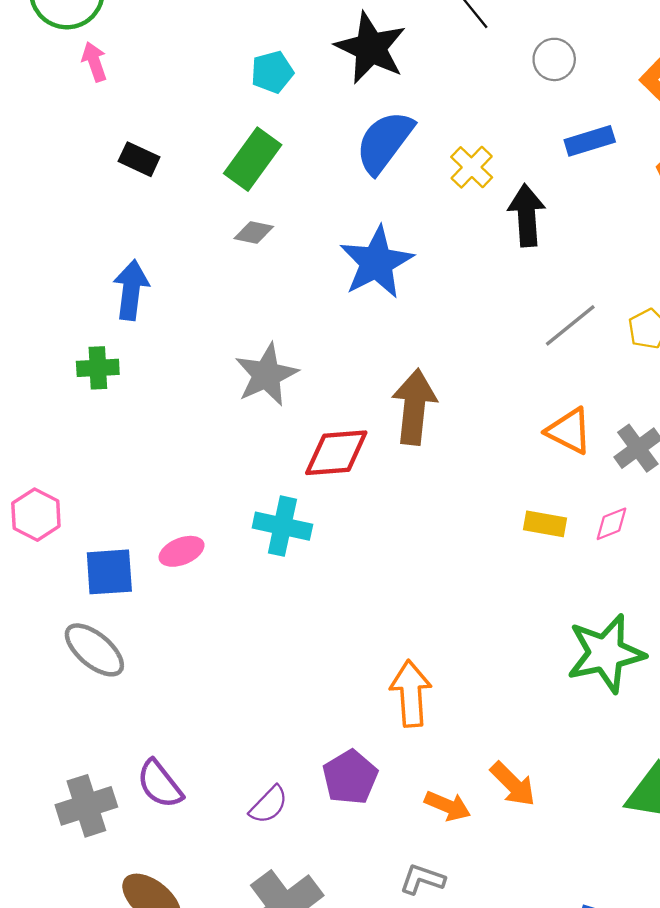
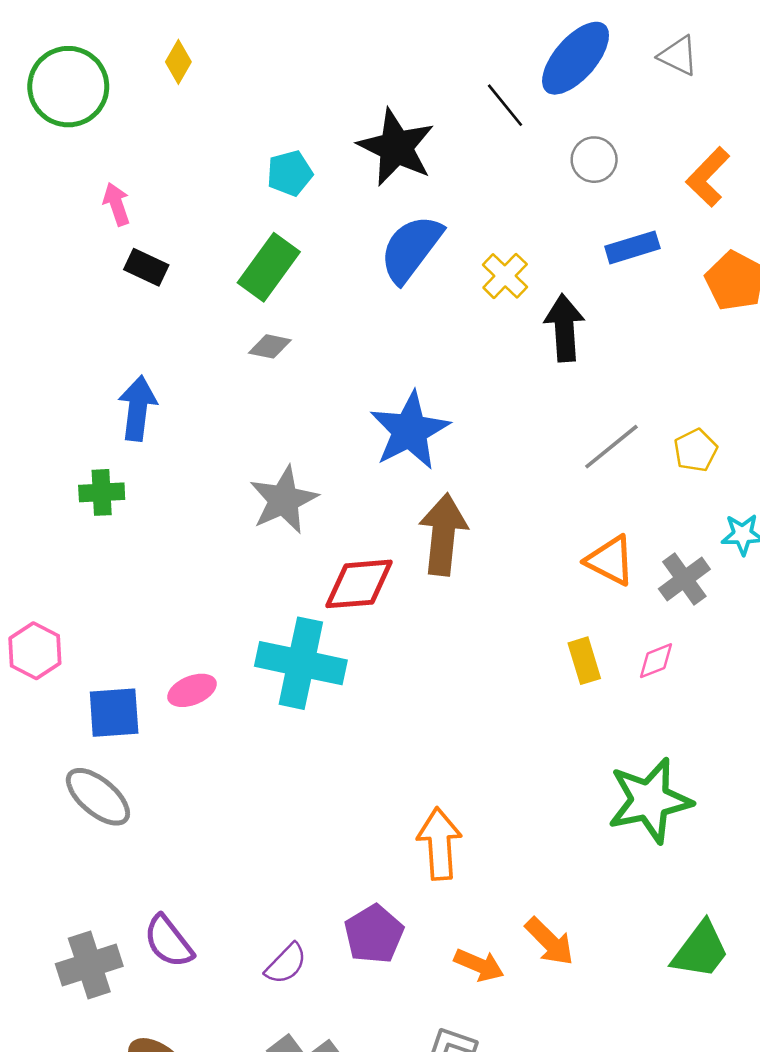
pink arrow: (94, 62) -> (117, 204), moved
blue star: (376, 262) -> (410, 431), moved
yellow rectangle: (545, 524) -> (584, 661), turned 63
cyan cross: (282, 526) -> (301, 663), size x1.4

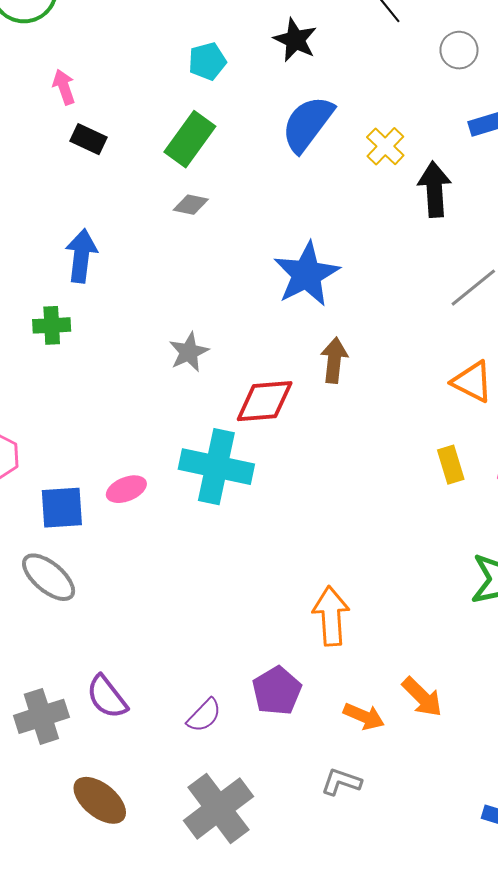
black star: (396, 147) -> (295, 40), size x0.7
gray star: (284, 500) -> (189, 352), moved, size x0.7
brown arrow: (443, 534) -> (334, 360), size x0.7

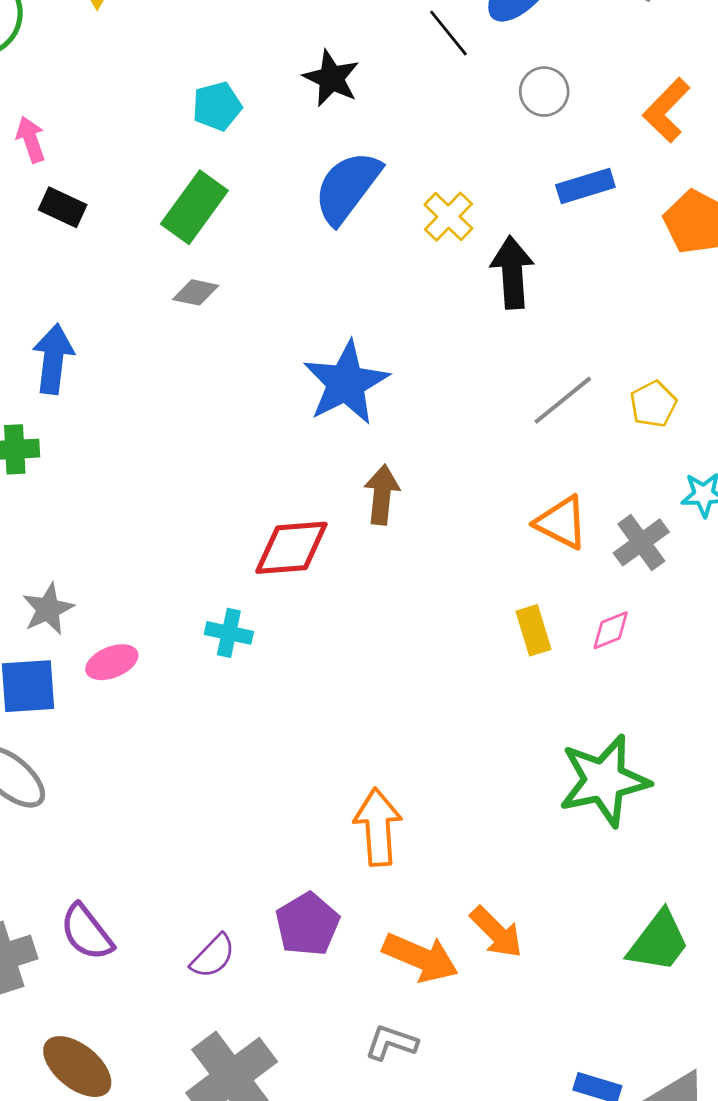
gray star: (189, 352) -> (48, 609), moved
cyan cross: (216, 467) -> (229, 633), size x0.5
orange arrow: (364, 716) -> (420, 958), size x1.4

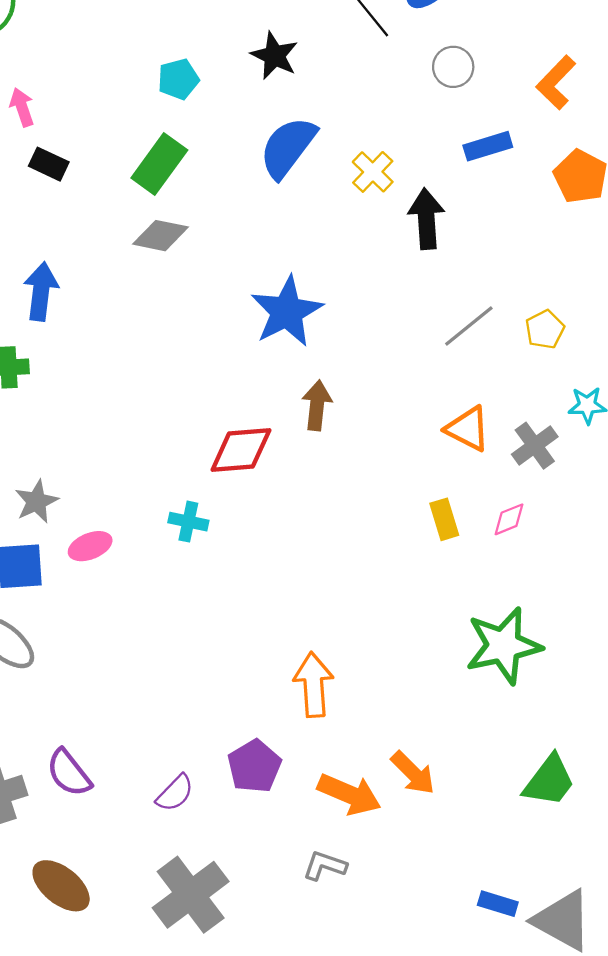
gray diamond: (196, 292) -> (160, 236), size x1.4

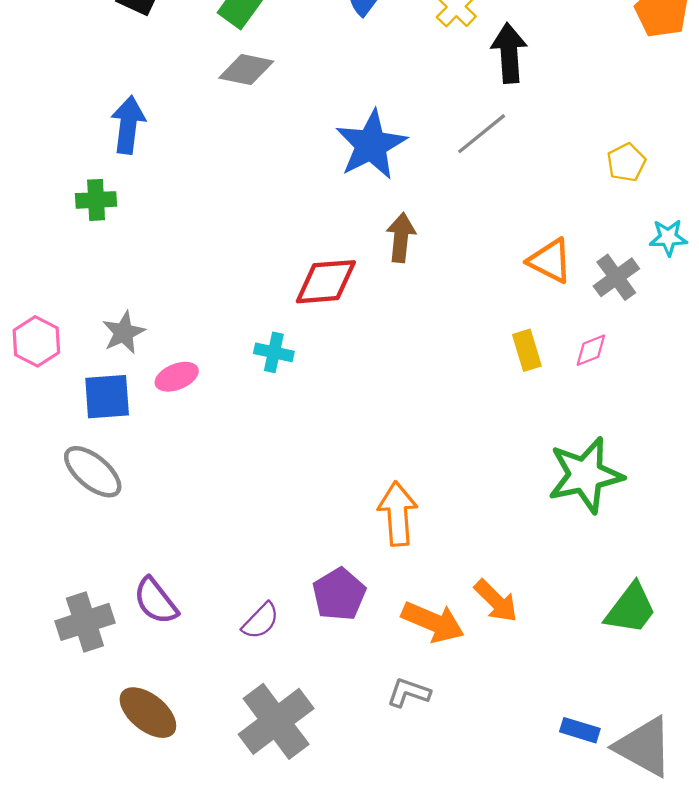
gray line: (469, 326) -> (482, 134), moved

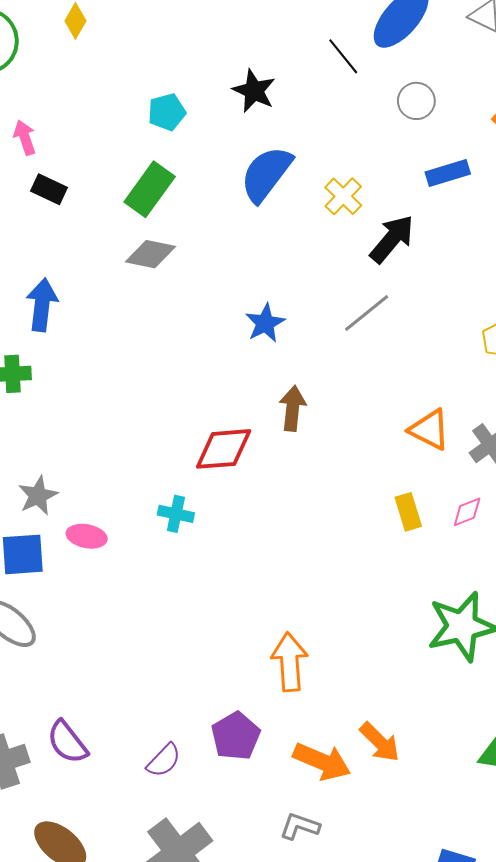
black arrow: (509, 53) -> (392, 239), turned 44
blue star: (371, 145) -> (265, 323), size x0.6
pink ellipse: (177, 377) -> (87, 536), turned 33

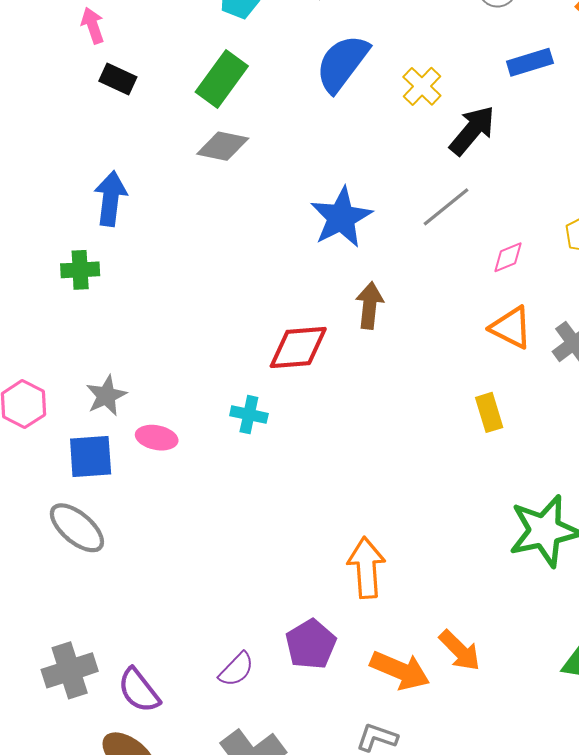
blue star: (265, 323) -> (341, 217), size x1.5
pink diamond: (467, 512) -> (508, 257), moved
purple semicircle: (67, 742) -> (139, 690), moved

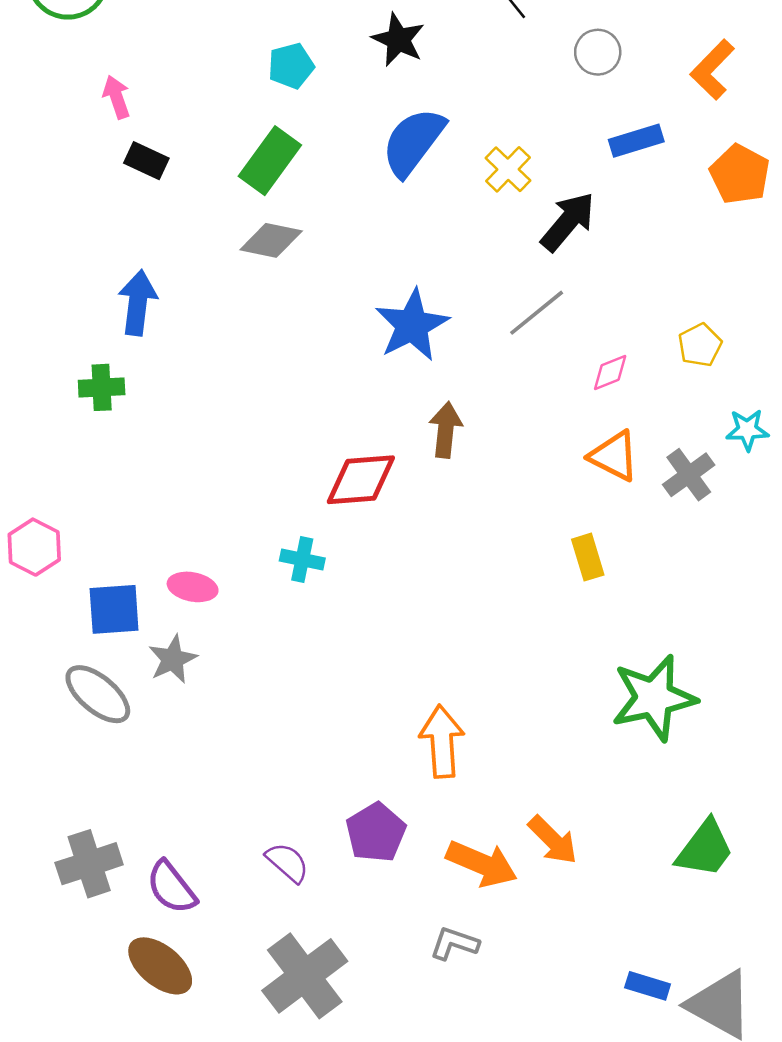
gray star: (106, 396) -> (173, 659), moved
purple semicircle: (236, 669) -> (287, 862), turned -93

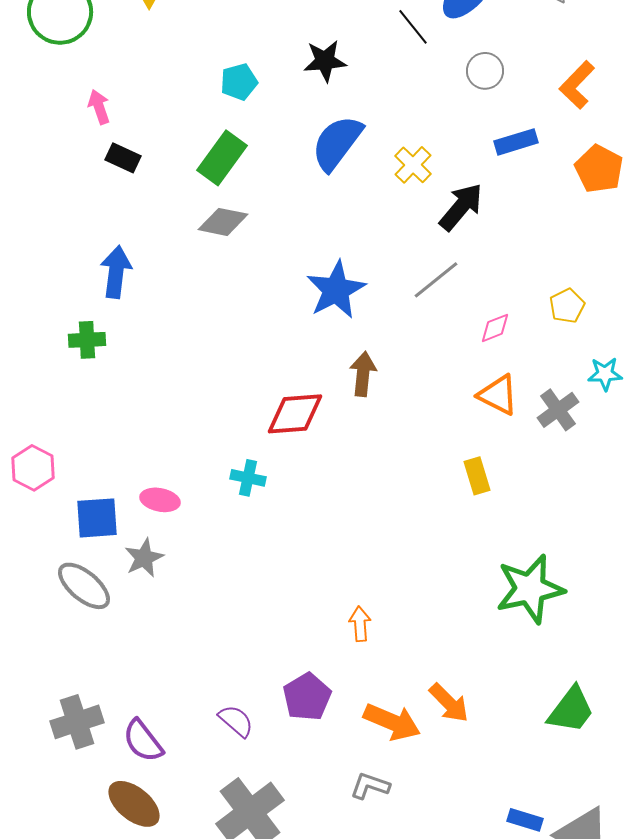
black star: (398, 40) -> (325, 61), turned -30
orange arrow: (442, 742) -> (360, 624), size x0.6

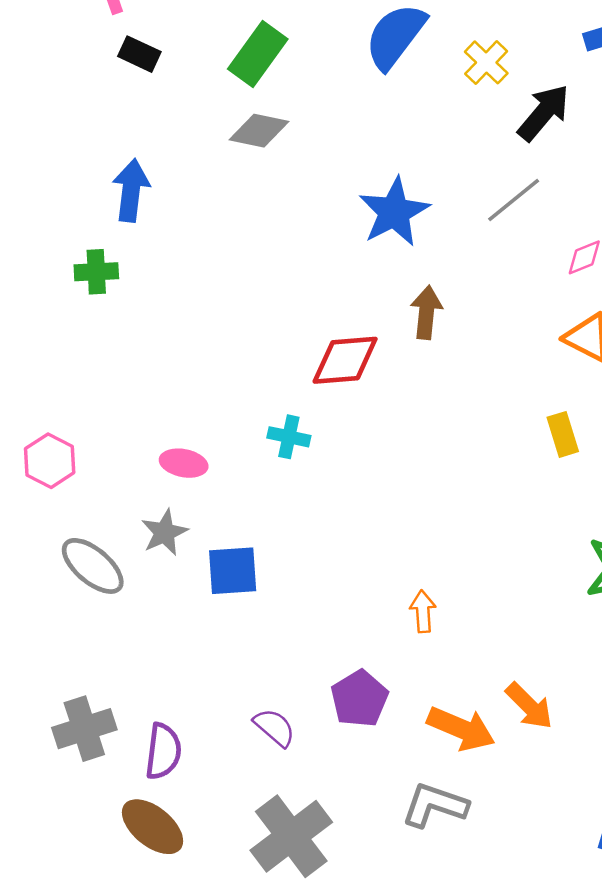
pink hexagon: (33, 468) -> (50, 461), moved
blue square: (97, 518) -> (233, 571), moved
purple semicircle: (143, 741) -> (163, 751), turned -135
gray L-shape: (370, 786) -> (435, 805), size x1.4

